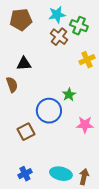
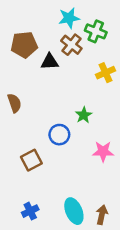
brown pentagon: (21, 20) -> (24, 45), moved
black triangle: (24, 64) -> (50, 62), moved
blue circle: (49, 111) -> (59, 135), size x0.7
cyan ellipse: (61, 174) -> (74, 211), turned 55

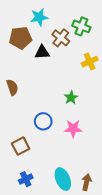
cyan star: (69, 18) -> (39, 17), moved
blue circle: (59, 135) -> (43, 121), moved
pink star: (103, 152) -> (73, 129), moved
brown square: (31, 160) -> (21, 146), moved

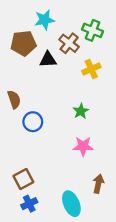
yellow cross: (90, 62) -> (91, 69), moved
blue circle: (43, 121) -> (33, 122), moved
brown square: (21, 146) -> (23, 179), moved
brown arrow: (87, 182) -> (98, 184), moved

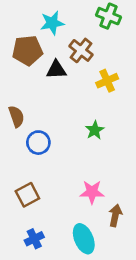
green cross: (92, 30) -> (108, 16), moved
pink star: (83, 146) -> (92, 192), moved
brown square: (23, 179) -> (27, 195), moved

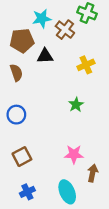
brown cross: (81, 50) -> (65, 30), moved
brown semicircle: (16, 116) -> (16, 73), moved
blue circle: (38, 143) -> (16, 115), moved

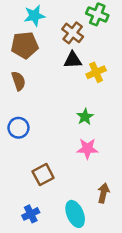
cyan star: (42, 19) -> (34, 16), moved
black triangle: (45, 56) -> (73, 60), moved
pink star: (74, 154) -> (87, 149), moved
brown square: (22, 157) -> (43, 175), moved

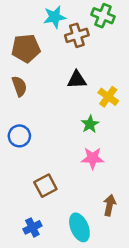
cyan star: (34, 16) -> (55, 17), moved
brown cross: (73, 33) -> (77, 35), turned 35
black triangle: (73, 60) -> (77, 80), moved
yellow cross: (96, 72) -> (108, 97), moved, turned -30

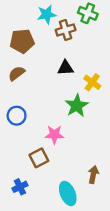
brown semicircle: (19, 86) -> (17, 73), turned -108
green star: (90, 124) -> (77, 106), size x1.5
pink star: (93, 158) -> (54, 135), moved
blue cross: (32, 227) -> (20, 187), moved

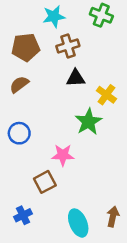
brown cross: (66, 30) -> (68, 46), moved
brown arrow: (93, 175) -> (113, 217), moved

